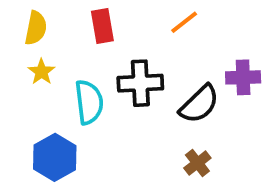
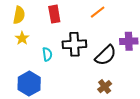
cyan semicircle: (89, 102) -> (47, 54), size x0.6

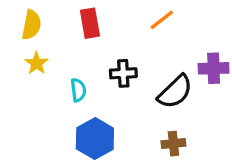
black cross: (74, 44) -> (123, 73), size x0.7
blue hexagon: (29, 84) -> (95, 138), moved
brown cross: (105, 87) -> (173, 144), turned 32

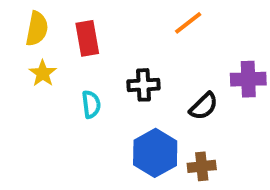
red rectangle: (90, 23) -> (87, 38), moved
black semicircle: (175, 92) -> (204, 106), size x0.7
blue hexagon: (95, 138) -> (155, 153), moved

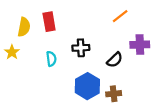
orange line: (188, 23) -> (120, 16), moved
yellow semicircle: (37, 29) -> (24, 27), moved
yellow star: (43, 73) -> (12, 52), moved

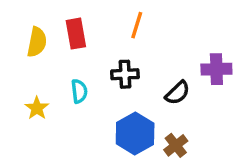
orange line: (120, 16) -> (137, 25), moved, turned -35
yellow star: (12, 52) -> (37, 108), moved
brown cross: (114, 94) -> (176, 145), turned -32

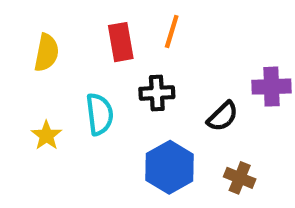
red rectangle: (76, 34) -> (121, 42), moved
cyan semicircle: (79, 91) -> (100, 114), size x1.4
brown cross: (176, 145) -> (240, 178), moved, turned -30

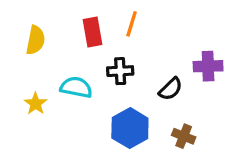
cyan semicircle: (100, 114) -> (76, 87), turned -72

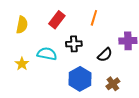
orange line: (132, 24) -> (94, 18), moved
red rectangle: (92, 32) -> (57, 20), turned 48
brown cross: (184, 136) -> (113, 84), turned 32

